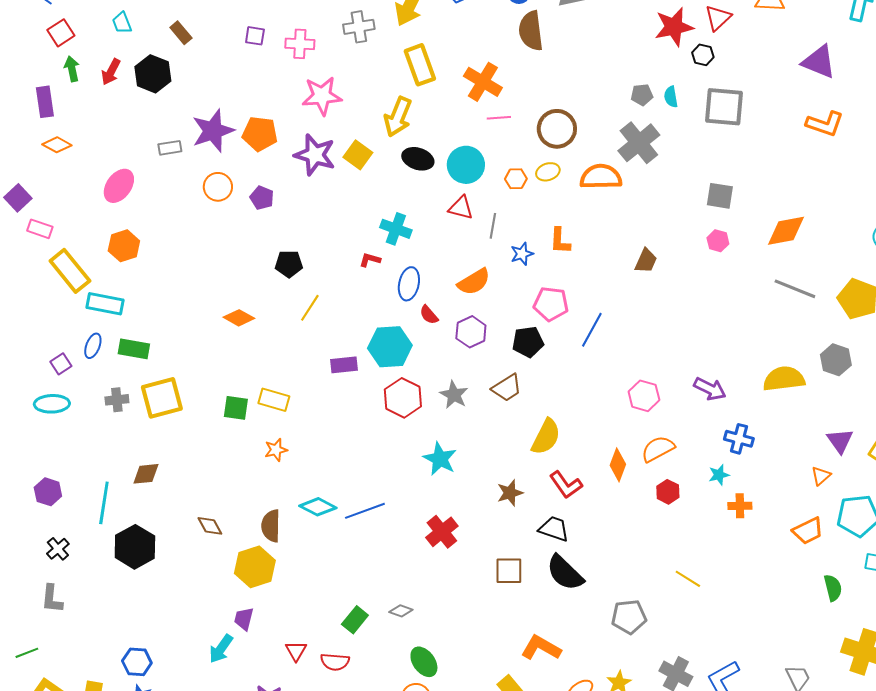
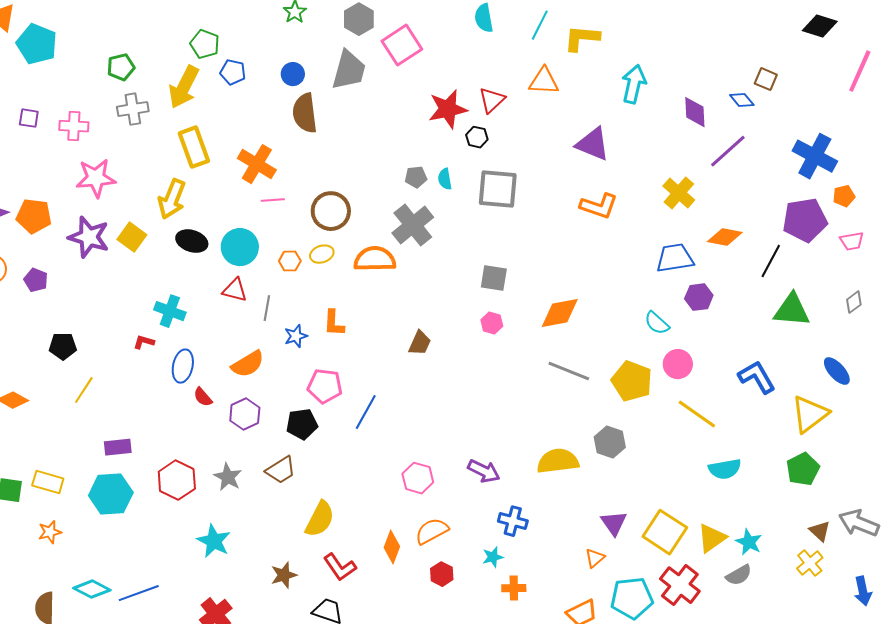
cyan hexagon: (390, 347) -> (111, 494), moved

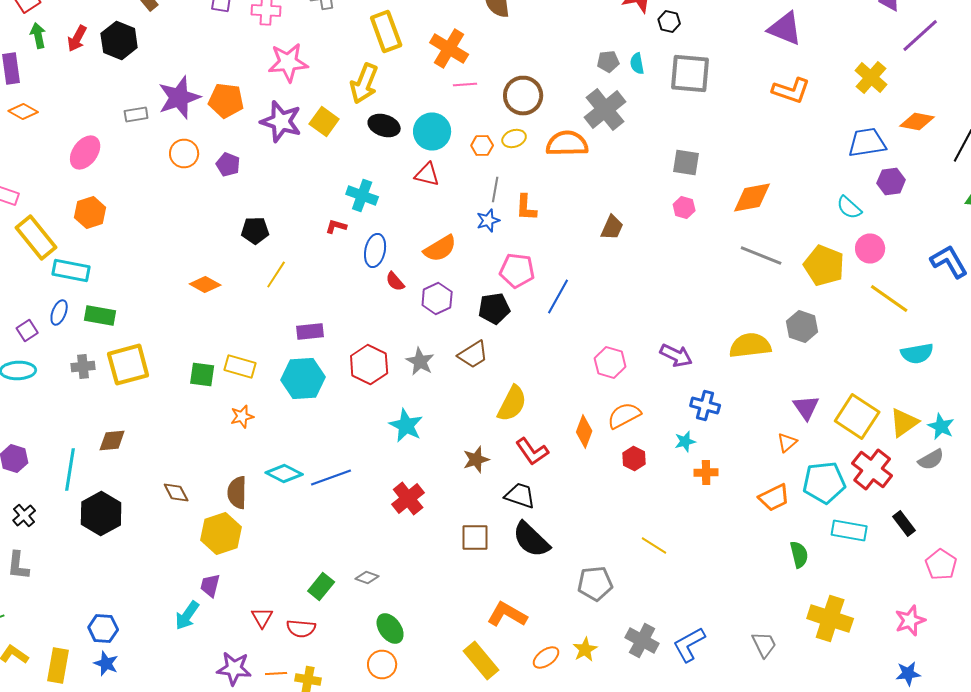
gray line: (267, 308) -> (495, 190), moved

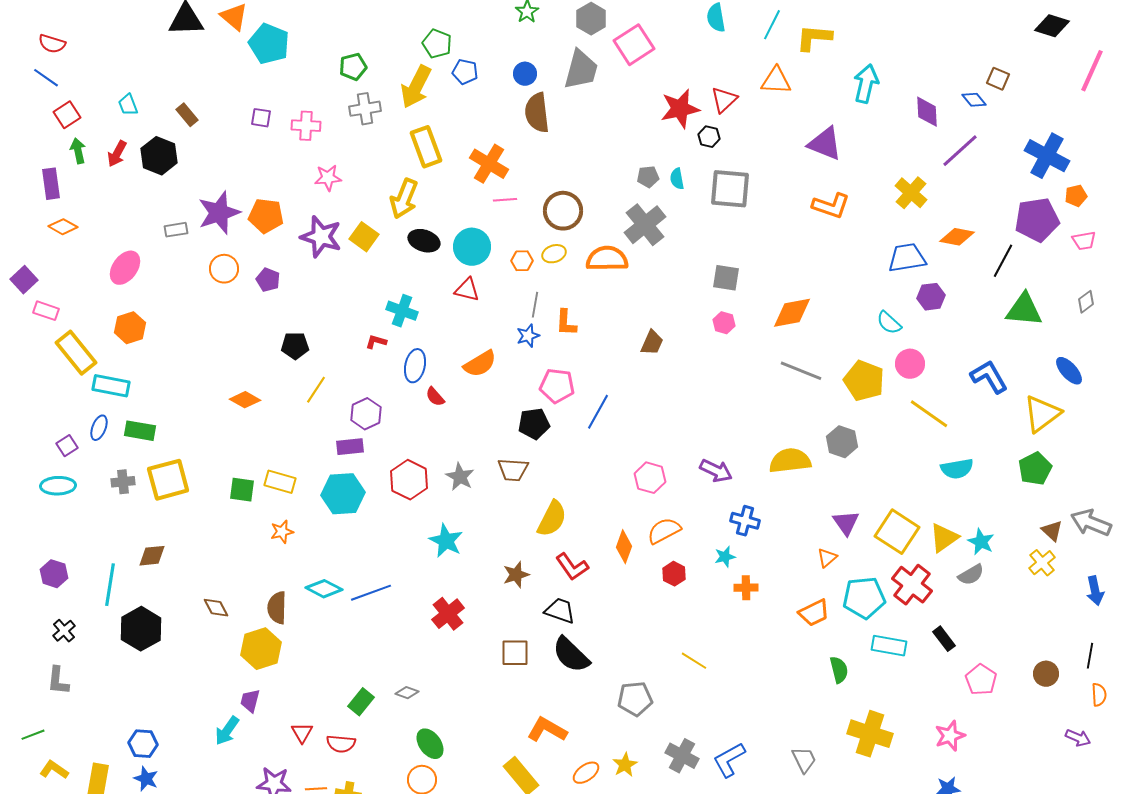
pink star: (288, 62) -> (328, 178), size x0.7
purple hexagon: (437, 298) -> (366, 414), moved
brown trapezoid: (473, 354) -> (513, 470), turned 36

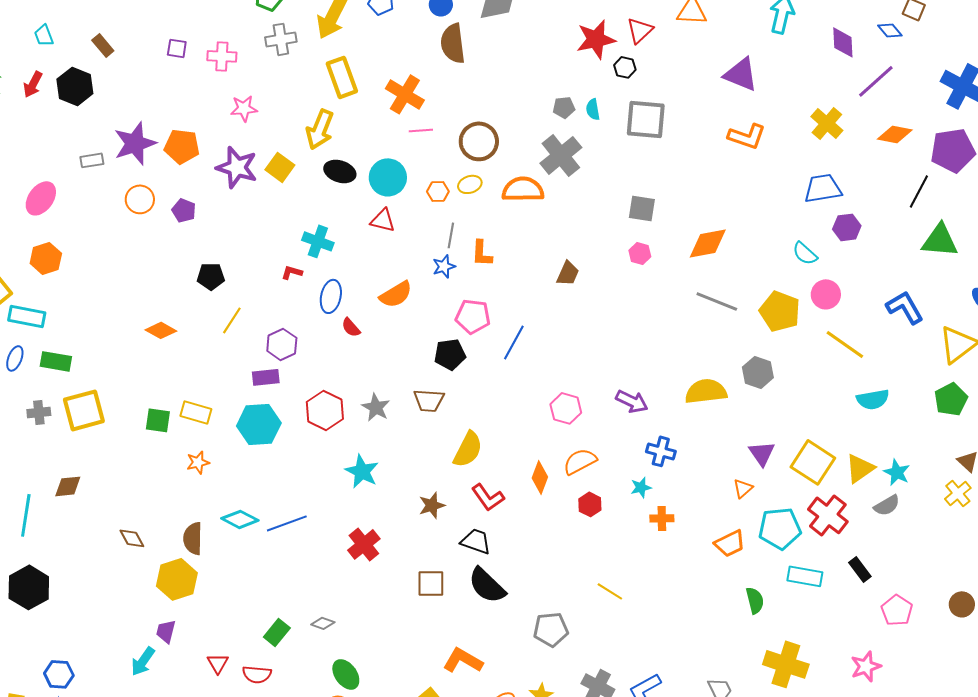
orange diamond: (957, 237) -> (895, 134), moved
black hexagon: (141, 629) -> (29, 587), moved

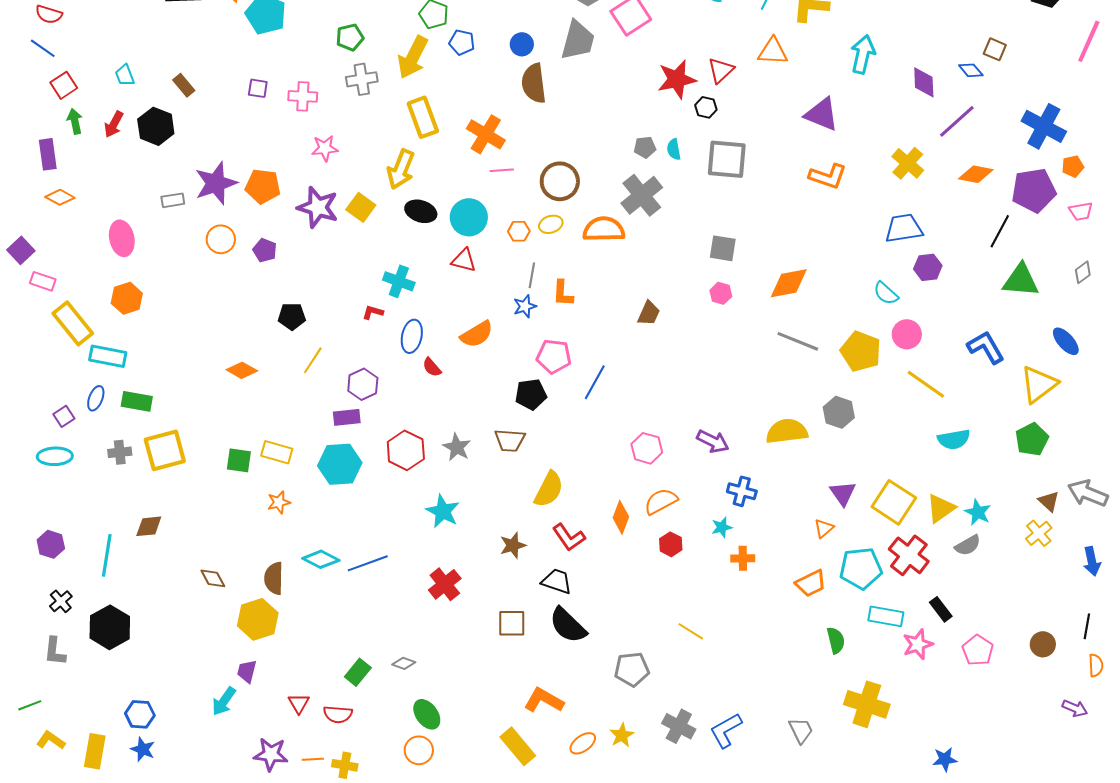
pink ellipse: (41, 198) -> (122, 238), turned -48
pink star: (866, 666) -> (918, 644), moved

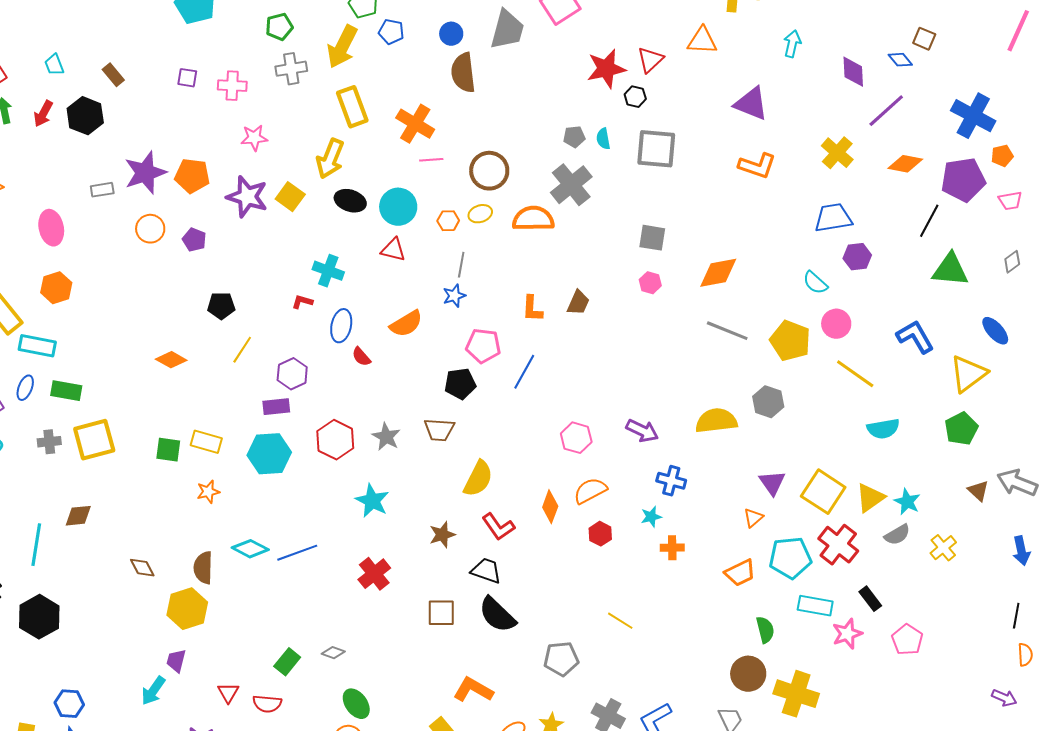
cyan arrow: (863, 54) -> (792, 44), size x0.7
orange L-shape: (563, 293) -> (532, 309), moved
yellow cross: (1039, 533) -> (943, 548), moved
brown circle: (1043, 644) -> (748, 674), moved, size x1.4

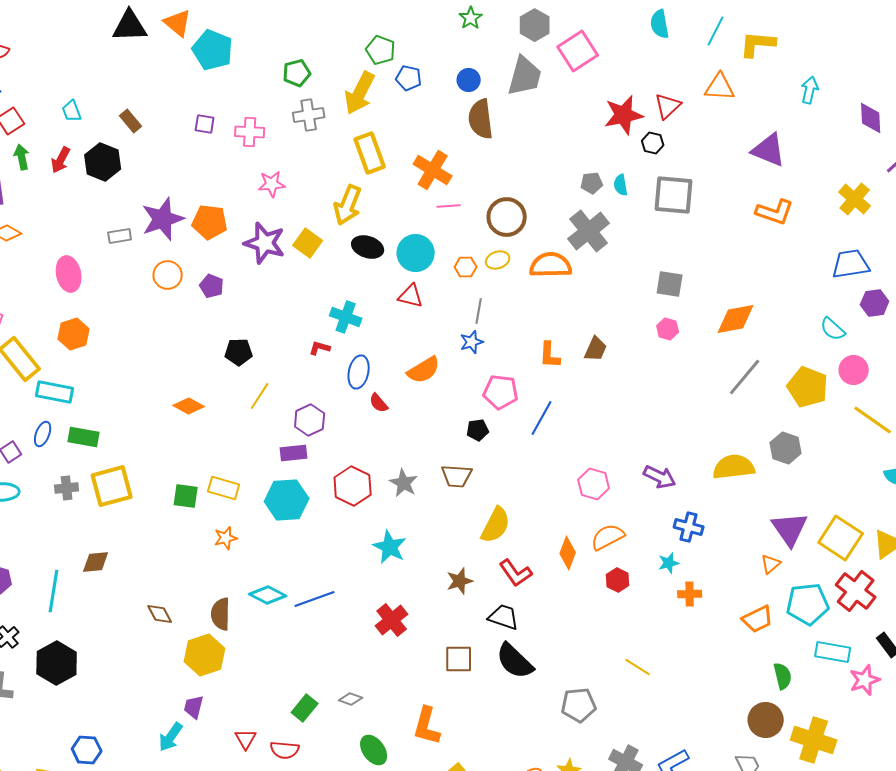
gray line: (727, 331) -> (745, 377), turned -72
black pentagon: (460, 384) -> (478, 430), size x0.7
purple triangle: (772, 483) -> (790, 529), size x1.4
orange L-shape: (473, 690) -> (427, 726), moved, turned -105

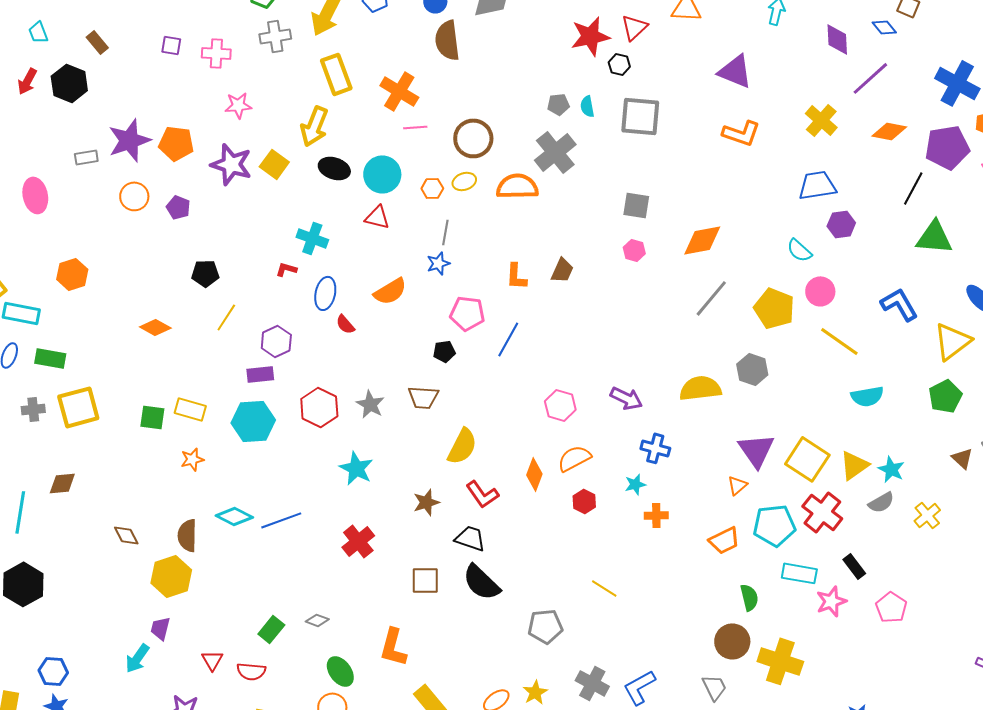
orange hexagon: (74, 334) -> (72, 274), moved

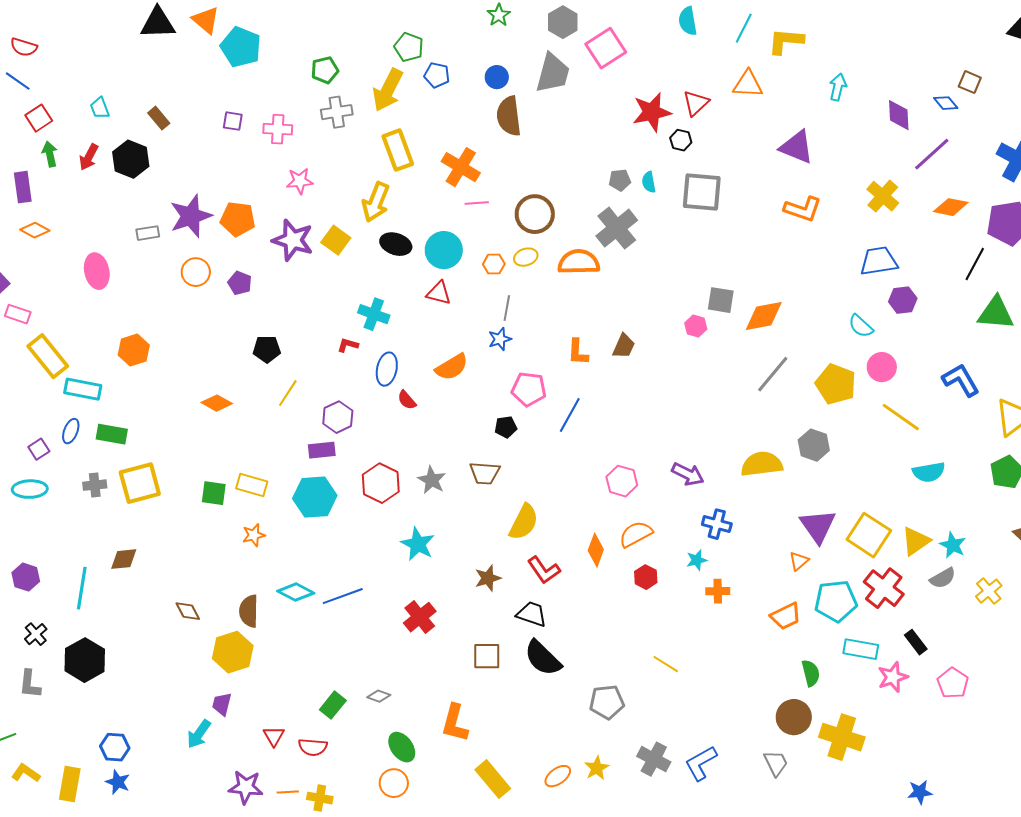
gray square: (636, 205) -> (721, 300), moved

